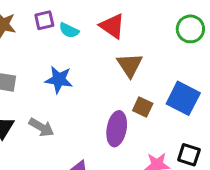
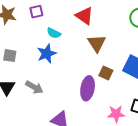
cyan semicircle: (69, 30) -> (54, 33), moved
blue star: (59, 80) -> (47, 54), turned -30

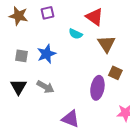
cyan semicircle: (54, 33) -> (75, 34), moved
blue star: (47, 54) -> (46, 54), moved

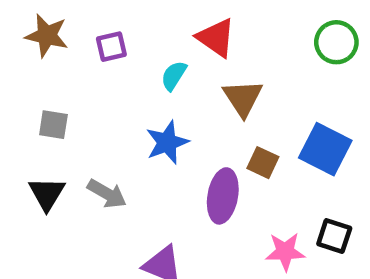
purple square: (47, 13) -> (111, 47), moved
cyan semicircle: (75, 34) -> (174, 76), turned 96
blue star: (46, 54) -> (167, 142), moved

